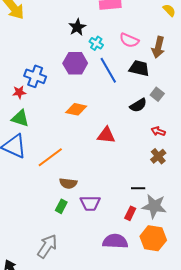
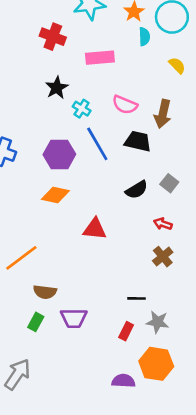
purple hexagon: (75, 63) -> (59, 154), moved
gray square: (157, 94) -> (169, 183), moved
gray star: (154, 206) -> (158, 322), size x0.7
purple semicircle: (115, 241) -> (123, 381), moved, size x0.7

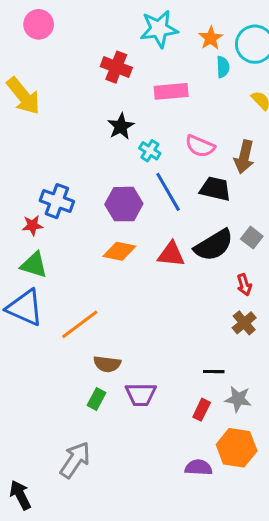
black semicircle: (137, 190) -> (214, 245), size x1.5
red arrow: (163, 224) -> (244, 285), turned -126
red triangle: (95, 229) -> (171, 254), moved

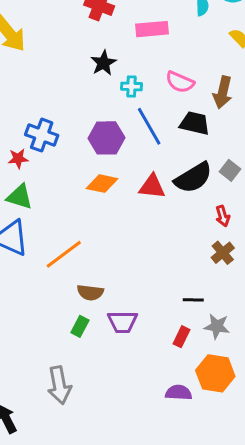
cyan cross: (150, 151) -> (131, 86), turned -30
gray arrow: (75, 460) -> (59, 385), turned 135

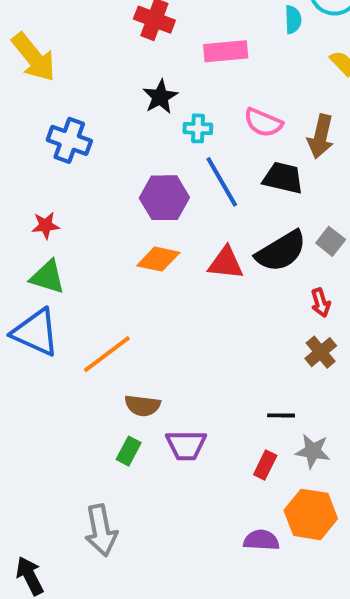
blue cross: (42, 135) -> (69, 140), moved

